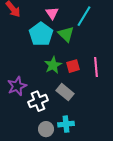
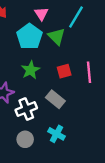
green star: (53, 65) -> (31, 70), moved
cyan cross: (66, 124) -> (57, 134), turned 35
gray circle: (46, 129) -> (25, 139), moved

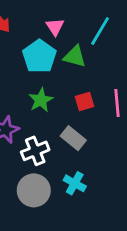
green triangle: (57, 36) -> (75, 56), turned -30
gray circle: (25, 139) -> (34, 190), size x1.5

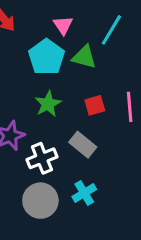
cyan cross: (75, 183) -> (84, 193), turned 30

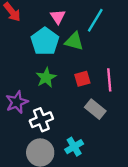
gray rectangle: (83, 145) -> (95, 109), moved

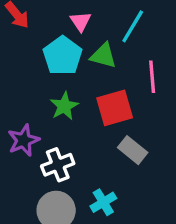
red square: (82, 79) -> (115, 108), size x1.6
pink line: (109, 80) -> (152, 77), moved

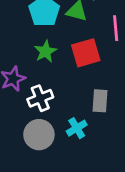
gray rectangle: (133, 150) -> (100, 101), moved, turned 55

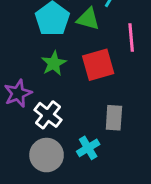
white cross: (40, 98) -> (48, 115), turned -30

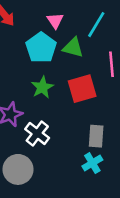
cyan cross: (88, 148) -> (92, 163), moved
gray circle: (47, 155) -> (18, 169), moved

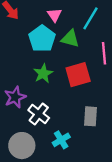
cyan cross: (92, 163) -> (61, 140), moved

